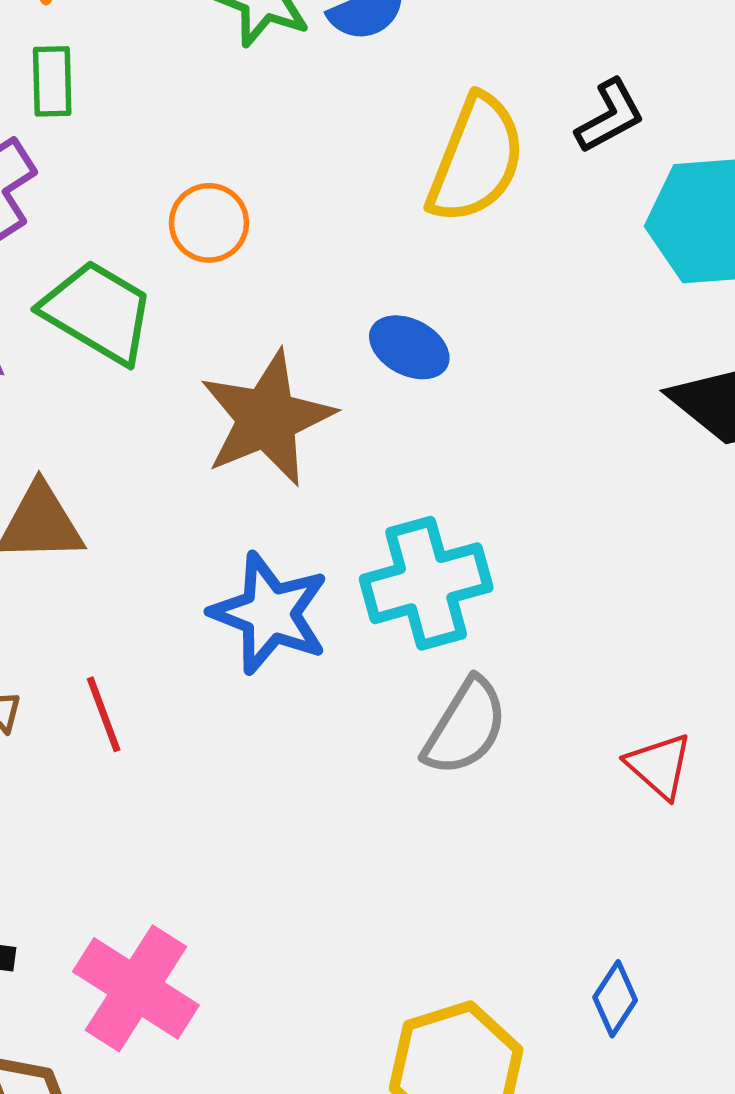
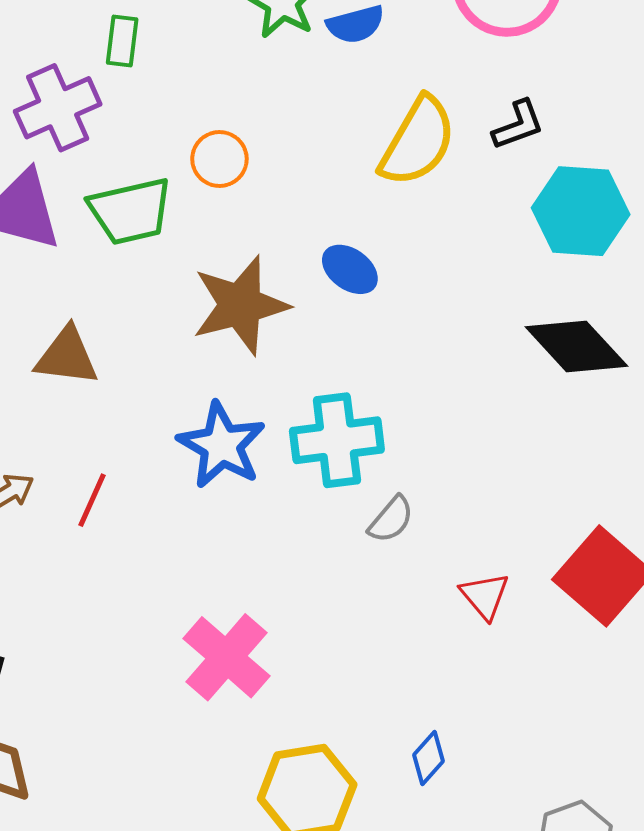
green trapezoid: (98, 312) -> (130, 211), turned 128
red line: (104, 714) -> (92, 500), turned 36
gray semicircle: (465, 727) -> (391, 519), moved, size x0.7
pink cross: (136, 988) -> (227, 657), moved

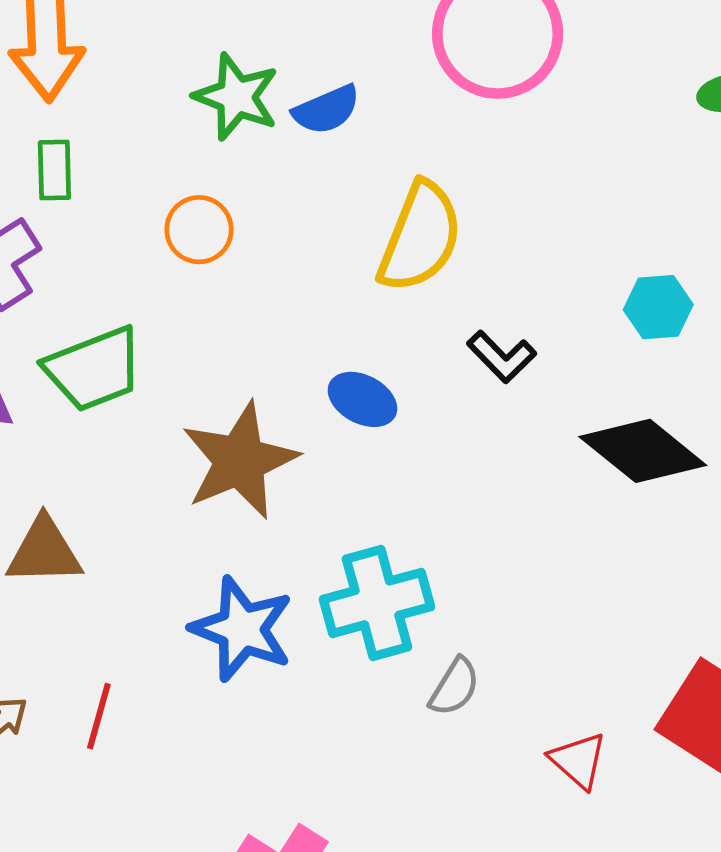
black L-shape: (518, 125) -> (502, 357), moved, turned 74
orange circle: (219, 159) -> (199, 230), moved
cyan hexagon: (581, 211) -> (658, 307), moved, size x0.6

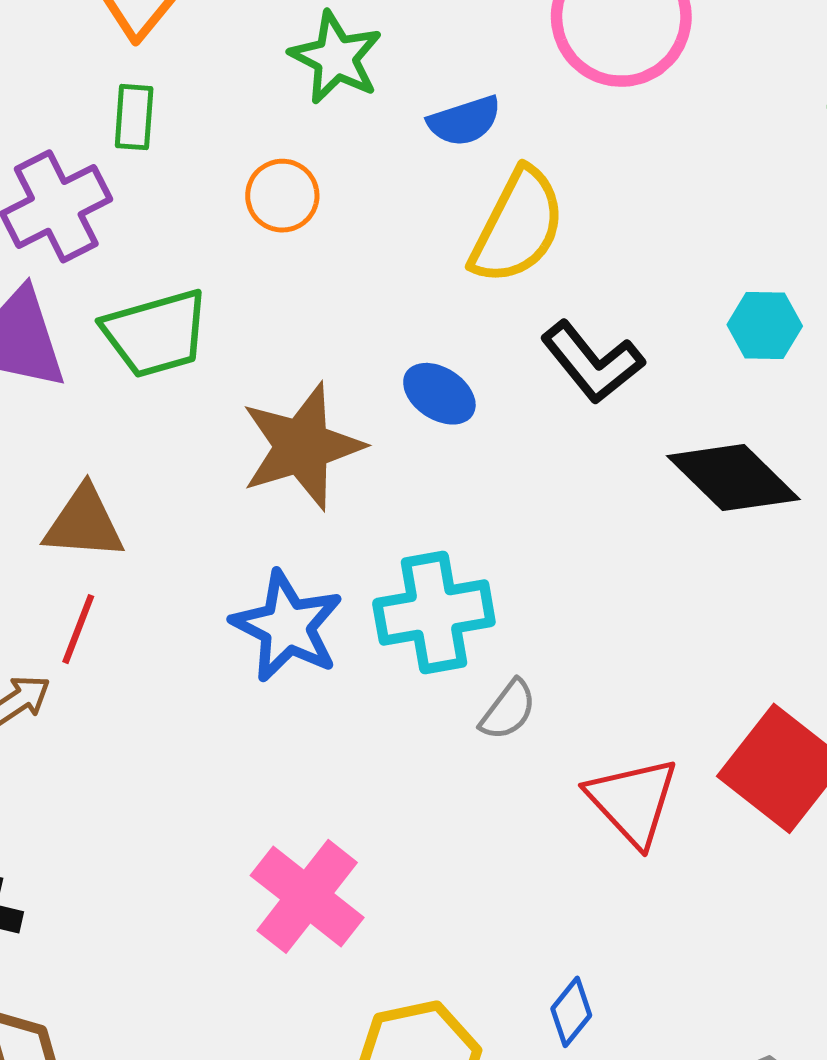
blue semicircle: (326, 110) -> (464, 121), moved
black L-shape: (502, 357) -> (592, 362), size x1.4
red line: (99, 716) -> (78, 629), moved
red triangle: (578, 760) -> (633, 801), size x1.5

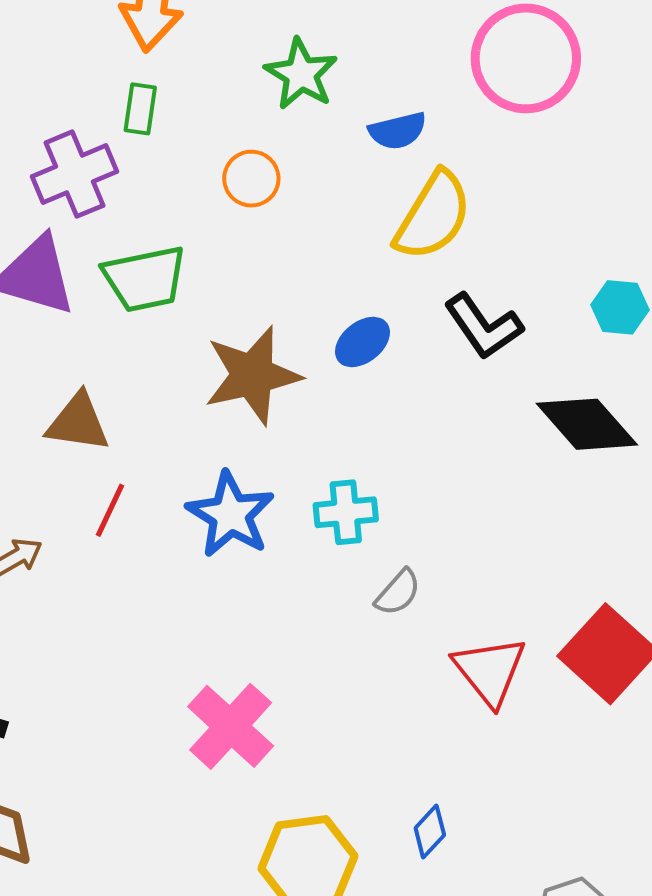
blue ellipse: (439, 394) -> (362, 342), turned -76
cyan cross: (434, 612) -> (346, 512), size x0.7
red line: (78, 629) -> (110, 510), moved

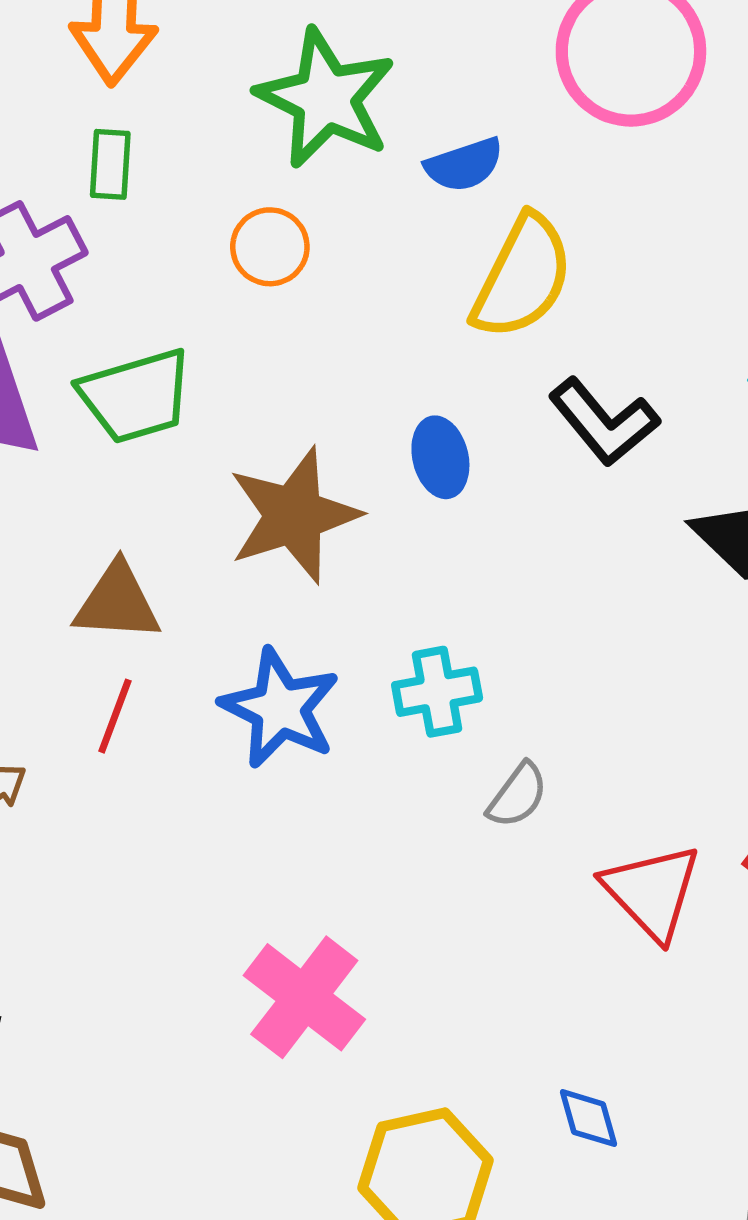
green star: (301, 74) -> (326, 98), size x1.4
blue ellipse: (362, 342) -> (440, 457), turned -60
brown triangle: (78, 422) -> (117, 602), moved
blue diamond: (430, 832) -> (589, 1118), turned -54

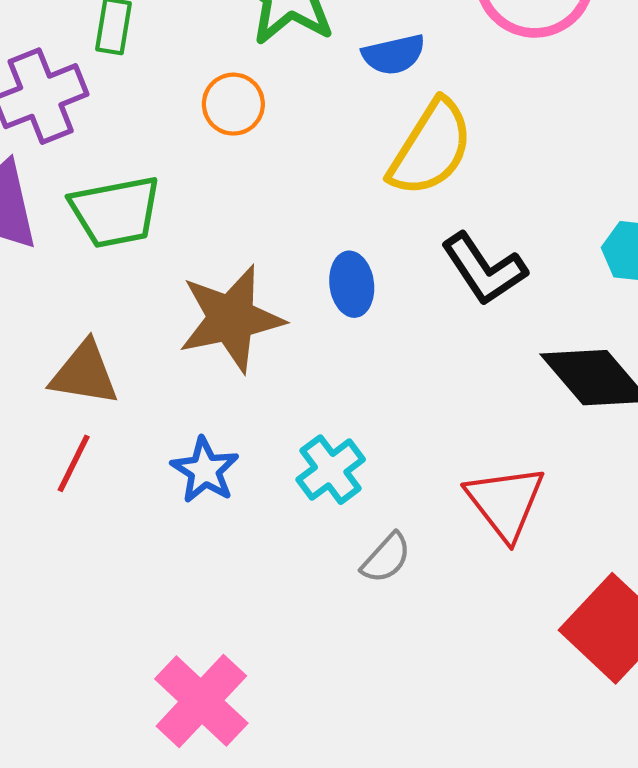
cyan cross: (437, 692) -> (331, 470), turned -32
blue star: (280, 708) -> (205, 470), size x0.7
red triangle: (652, 892) -> (505, 502), moved

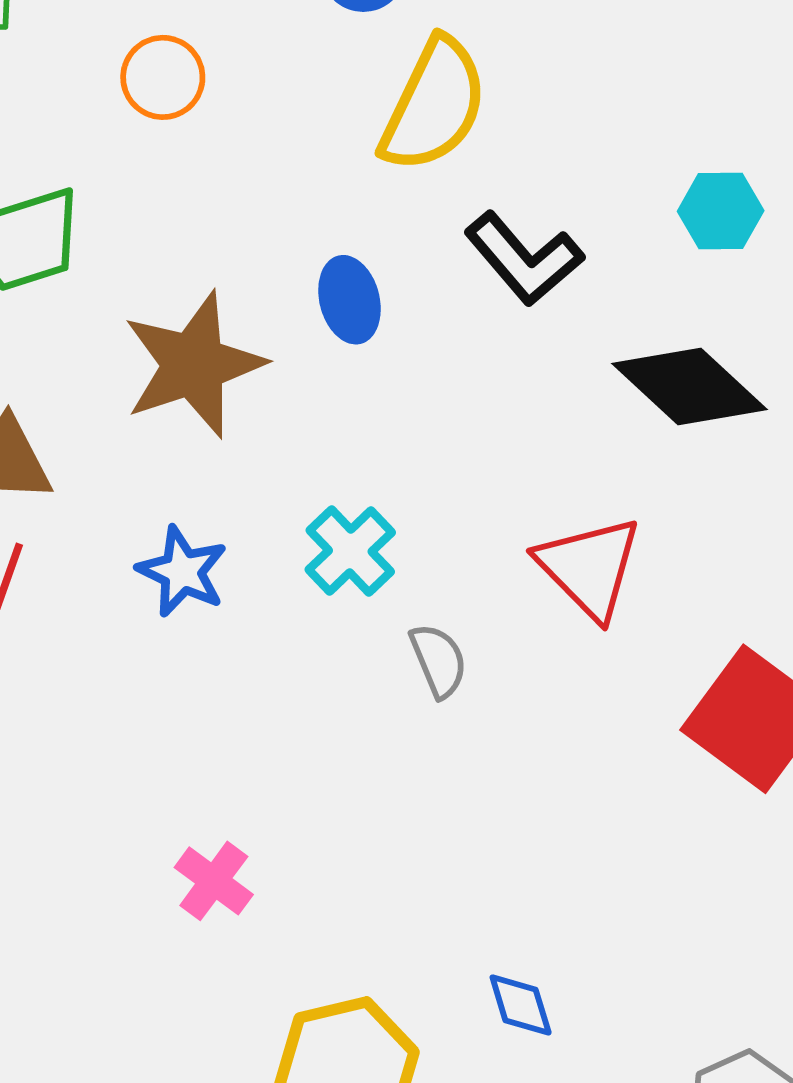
gray semicircle: (386, 558) -> (438, 661), turned -58
pink cross: (201, 701) -> (214, 881), size x0.6

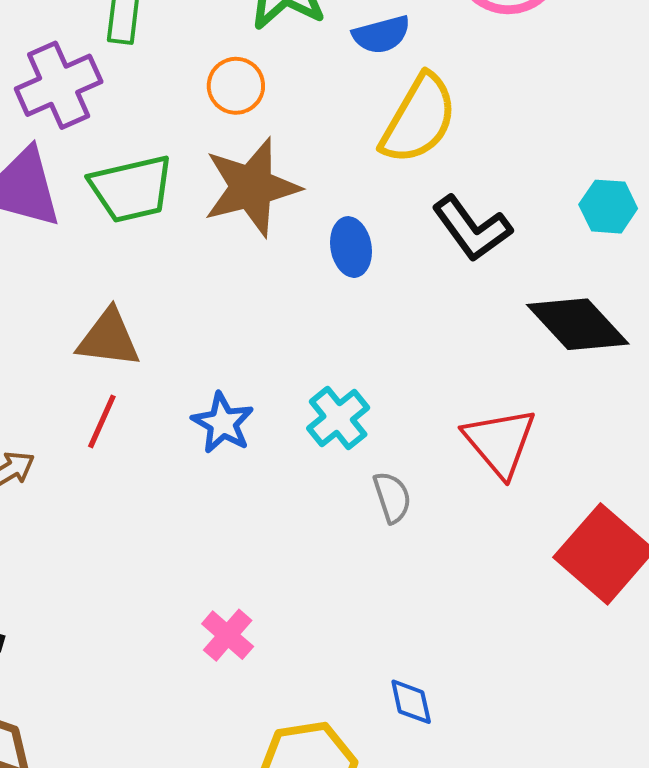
brown star: (194, 365) -> (251, 187), moved
blue diamond: (521, 1005) -> (411, 702), moved

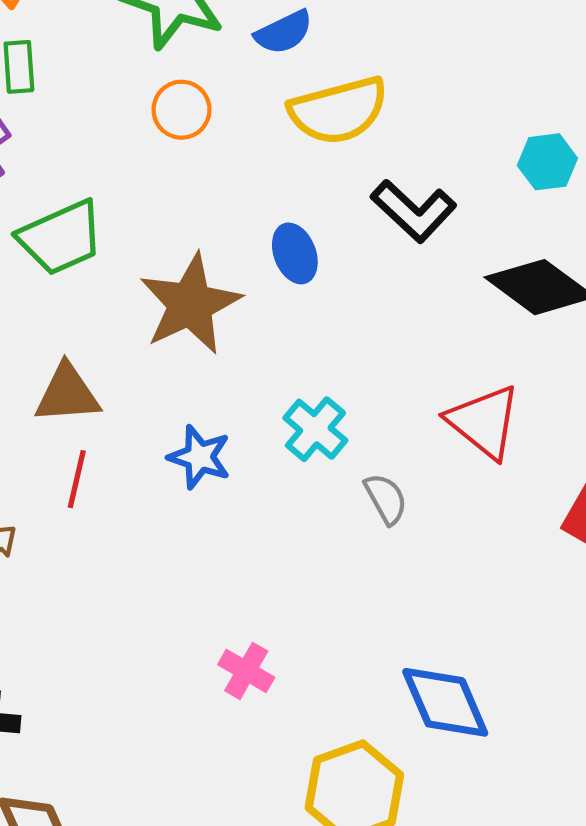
orange circle: (236, 86) -> (182, 110), moved
yellow semicircle: (419, 119) -> (338, 111), turned 56
brown star: (251, 187) -> (190, 304), moved
blue diamond: (411, 702) -> (445, 702), size x1.8

